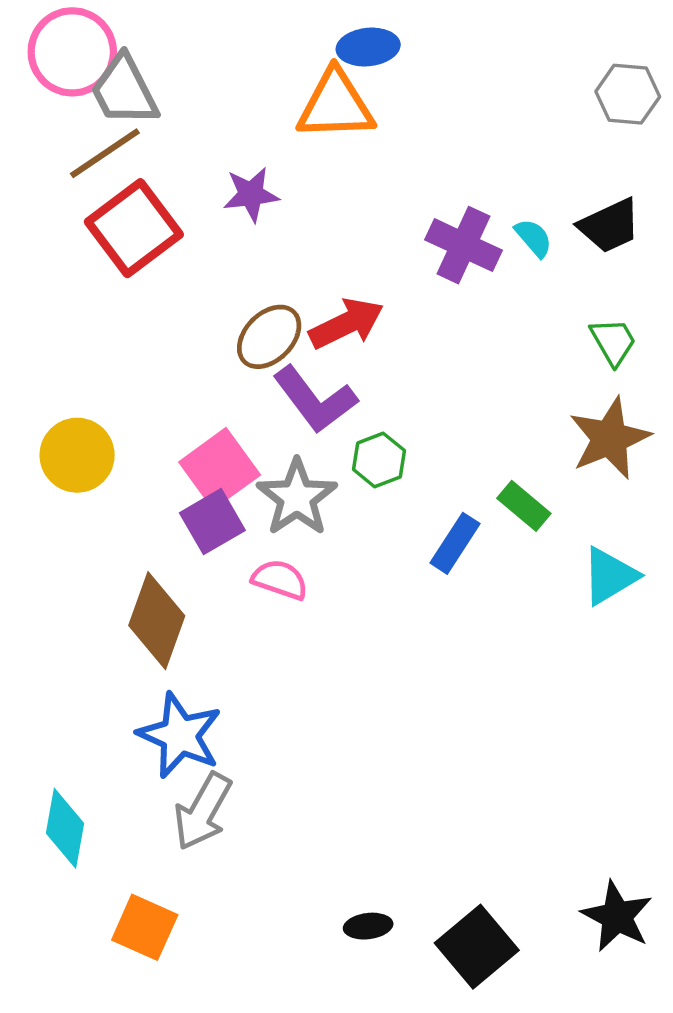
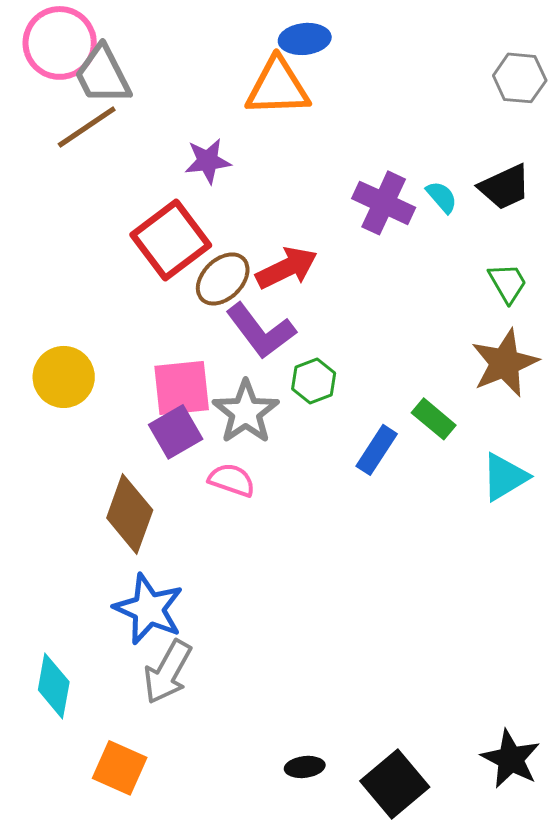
red square: (134, 228) -> (171, 240), moved
pink square: (220, 468) -> (182, 388), turned 30

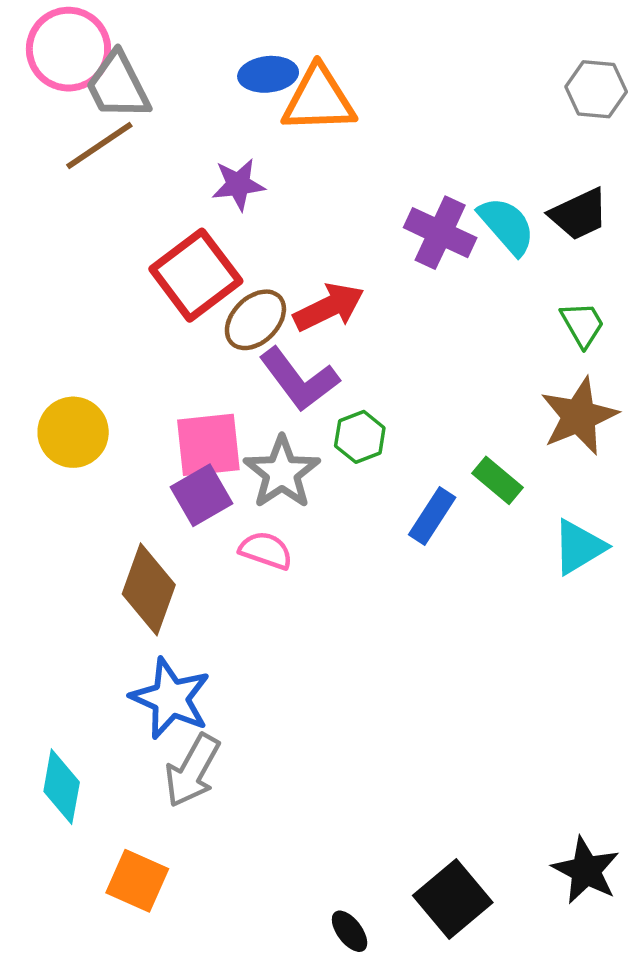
blue ellipse: (305, 39) -> (268, 74), moved
cyan semicircle: (442, 197) -> (507, 226), size x1.6
black ellipse: (305, 767) -> (350, 931), moved, turned 60

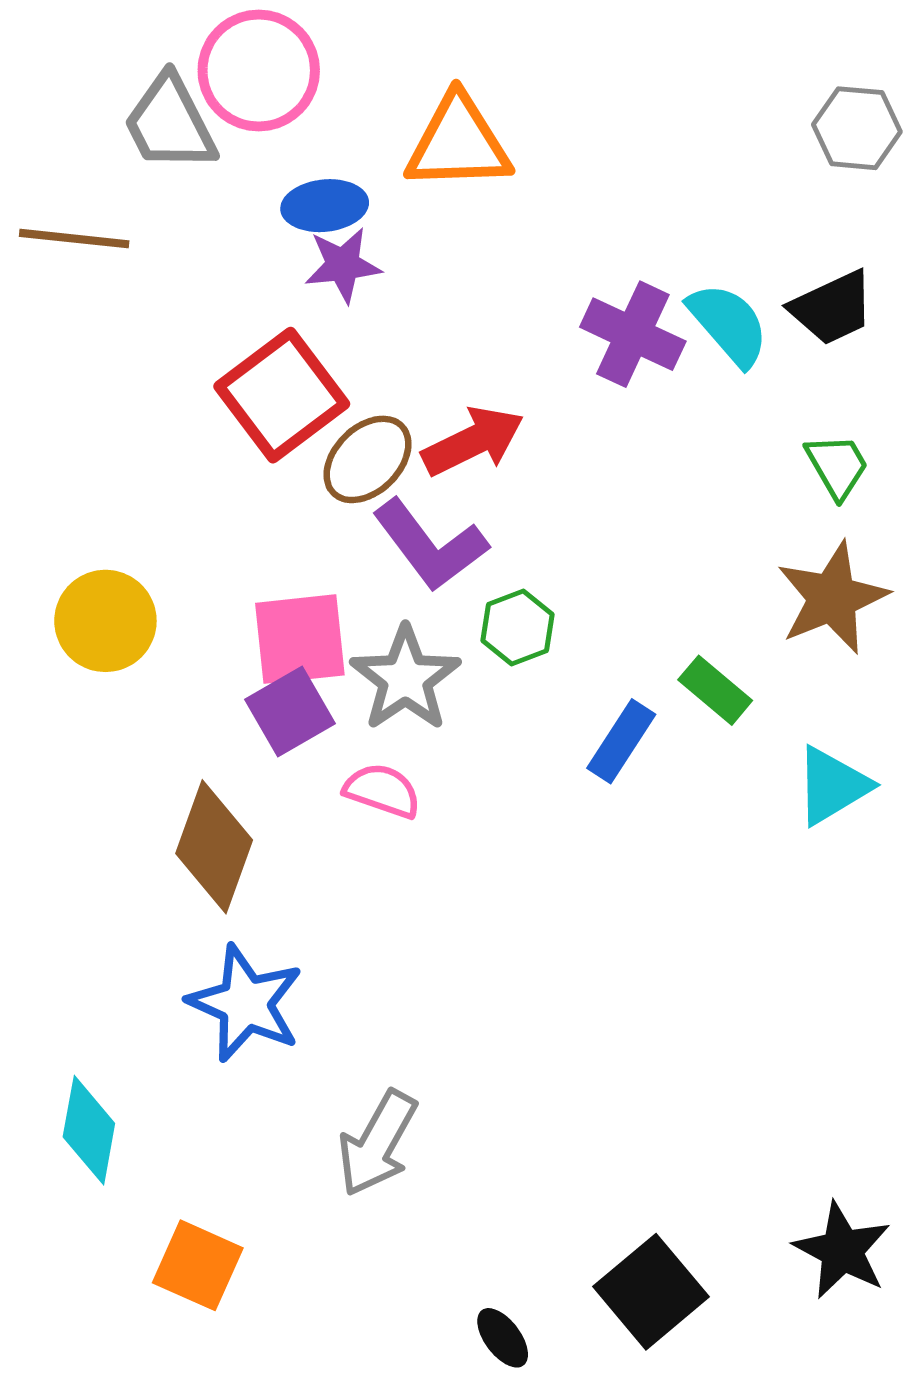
pink circle: (68, 49) -> (259, 70), moved
blue ellipse: (268, 74) -> (325, 206), moved
brown line: (99, 145) -> (74, 239), moved, turned 40
gray arrow: (192, 771) -> (377, 1143), moved

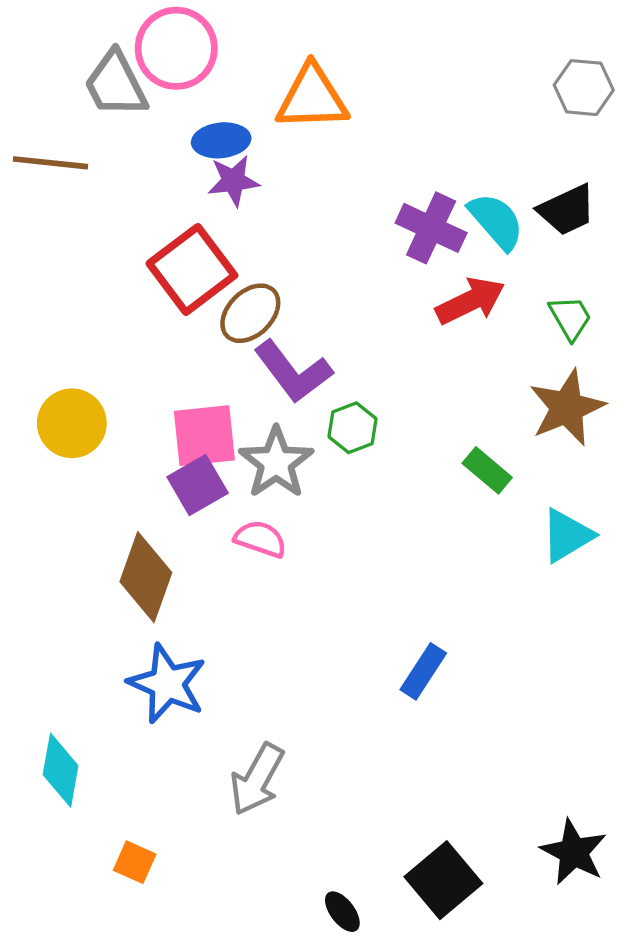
red arrow: (473, 441) -> (470, 301), moved
blue rectangle: (621, 741) -> (423, 671), moved
orange square: (198, 1265) -> (135, 862), size x0.7

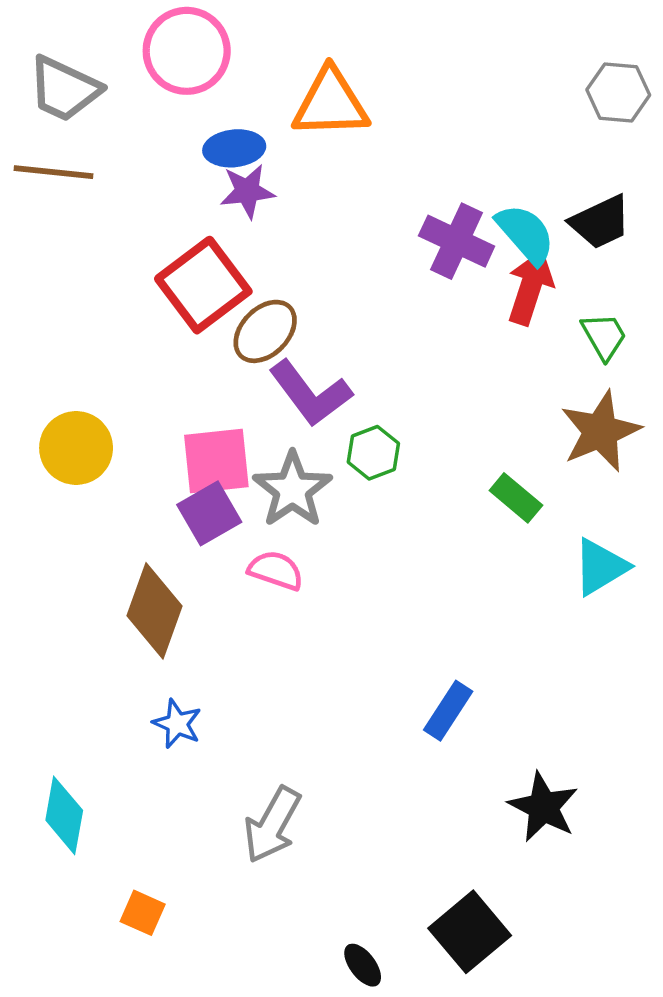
gray trapezoid: (116, 84) -> (64, 89), moved, turned -38
red arrow: (470, 301) -> (530, 287), moved, turned -46
blue star: (167, 684) -> (177, 724), size x0.6
black star: (574, 852) -> (543, 807), moved

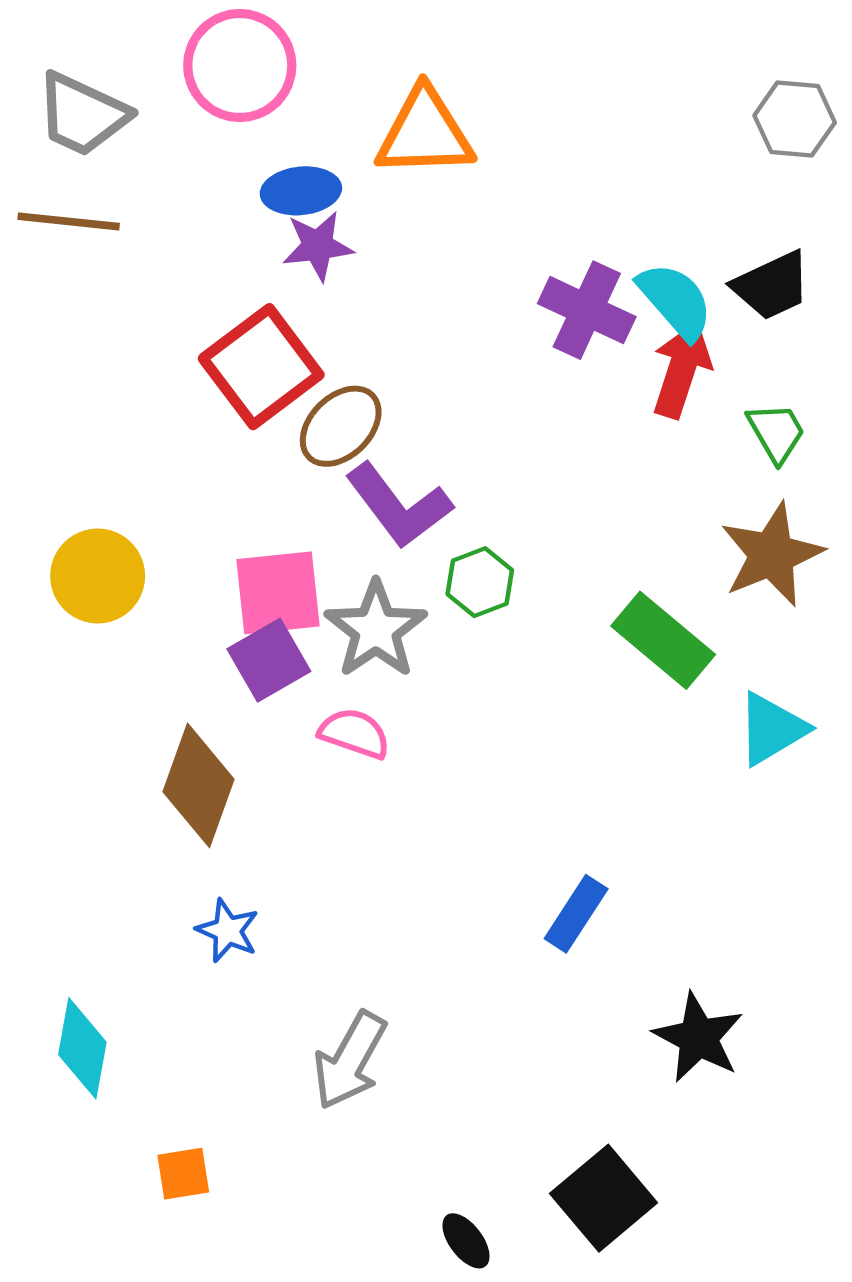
green rectangle: (516, 498) -> (663, 640), size x1.5
orange square: (143, 913) -> (183, 1174), turned -33

